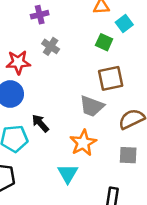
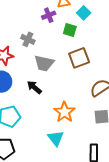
purple cross: (40, 15) -> (49, 15), moved
gray trapezoid: (92, 106) -> (44, 63), moved
black arrow: (40, 123) -> (34, 87), moved

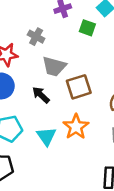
brown square: (79, 58) -> (79, 87), moved
cyan triangle: (56, 138) -> (46, 136), moved

